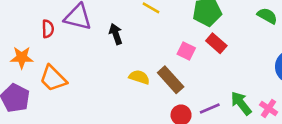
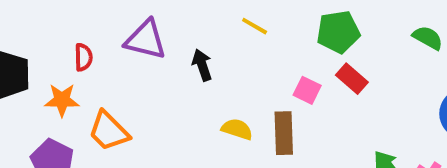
red semicircle: (48, 29) -> (83, 57), moved
brown rectangle: (171, 80) -> (284, 133), turned 40

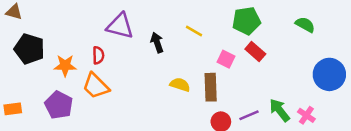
yellow line: (255, 26) -> (194, 31), moved
red semicircle: (83, 57) -> (98, 55), moved

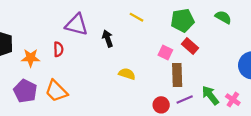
green semicircle: (305, 25) -> (223, 17), moved
yellow line: (194, 31) -> (136, 17), moved
orange trapezoid: (96, 86) -> (56, 91), moved
brown rectangle: (211, 87) -> (177, 75), moved

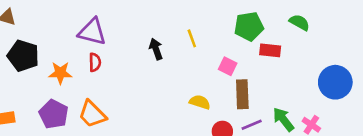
yellow line: (136, 17) -> (192, 38), moved, turned 40
purple triangle: (77, 25) -> (92, 32), moved
red rectangle: (190, 46) -> (270, 50), moved, turned -35
yellow semicircle: (127, 74) -> (200, 102), moved

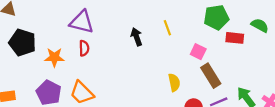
green semicircle: (299, 22) -> (260, 25), moved
brown rectangle: (242, 94) -> (211, 76), turned -30
yellow semicircle: (200, 102) -> (174, 82), turned 60

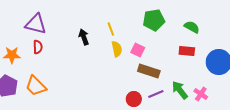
red rectangle: (235, 38) -> (187, 51), moved
brown rectangle: (211, 76) -> (149, 71), turned -40
yellow semicircle: (174, 82) -> (117, 49), moved

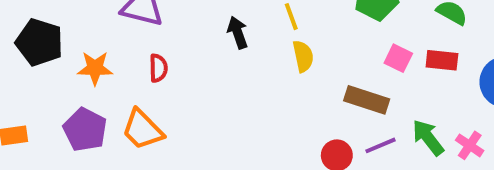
red semicircle: (38, 47) -> (158, 68), moved
pink square: (138, 50) -> (398, 58), moved

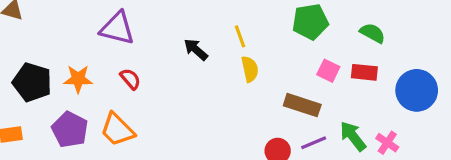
black arrow: (238, 32) -> (196, 49), turned -30
black pentagon: (39, 42) -> (32, 82), moved
red semicircle: (158, 68) -> (130, 79), turned -40

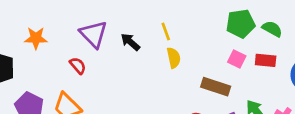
green pentagon: (310, 22) -> (241, 24), moved
purple triangle: (117, 28) -> (94, 34), moved, turned 32
orange star: (78, 79) -> (36, 38), moved

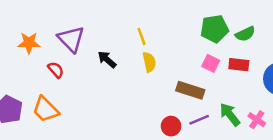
green semicircle: (272, 29) -> (245, 34), turned 126
orange star: (36, 38) -> (29, 43), moved
black arrow: (130, 42) -> (107, 60), moved

